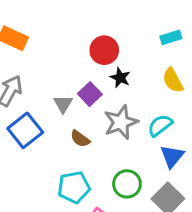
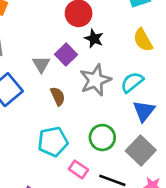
brown semicircle: (80, 139) -> (58, 96), turned -150

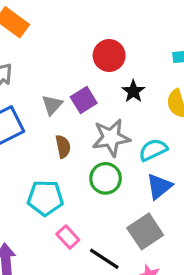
black star: (94, 39) -> (133, 91), moved
green circle: (102, 137) -> (106, 178), moved

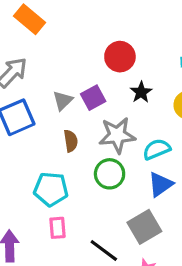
pink rectangle: (68, 237) -> (57, 228), moved, turned 35

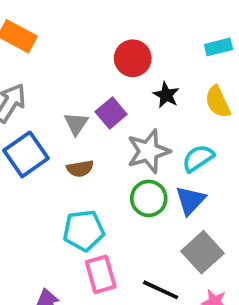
brown semicircle: (71, 141) -> (80, 169), moved, turned 100
blue triangle: (160, 184) -> (190, 200), moved
pink rectangle: (57, 228) -> (101, 274), size x1.4

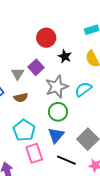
blue triangle: (190, 200) -> (56, 135), moved
cyan pentagon: (84, 231) -> (24, 130), turned -30

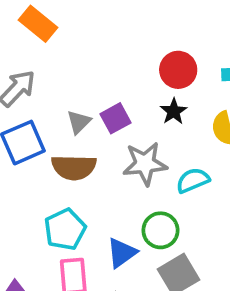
red circle: (46, 38) -> (178, 70), moved
brown semicircle: (21, 98) -> (74, 167), size x1.6
green circle: (58, 112) -> (160, 230), moved

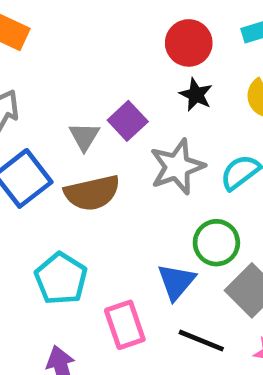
cyan pentagon: (65, 229) -> (61, 279), moved

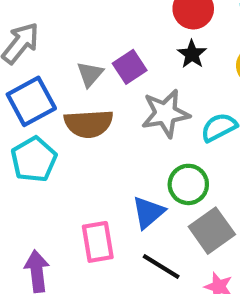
cyan pentagon: (61, 279) -> (34, 159), moved

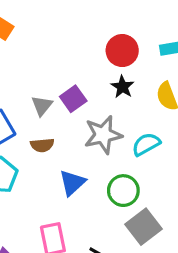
brown semicircle: (89, 124) -> (42, 145), size x0.6
blue triangle: (148, 212) -> (72, 183), moved

